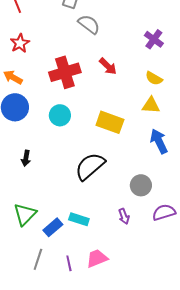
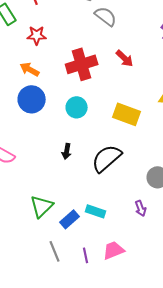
red star: (20, 43) -> (37, 35), turned 30
black arrow: (26, 158) -> (67, 151), moved
gray line: (38, 259) -> (55, 251), turned -40

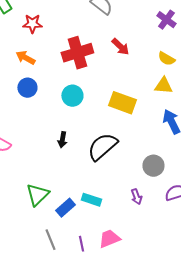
blue circle: (32, 99) -> (27, 88), size x0.7

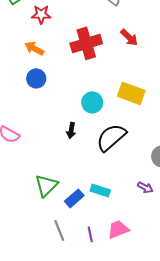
cyan circle: (72, 96) -> (92, 102), moved
purple arrow: (136, 197) -> (145, 187), turned -42

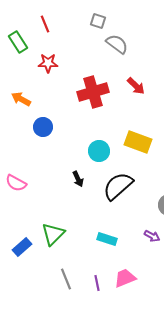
orange arrow: (34, 48) -> (21, 99), moved
black arrow: (71, 130) -> (78, 179), turned -35
blue rectangle: (74, 198) -> (22, 247), moved

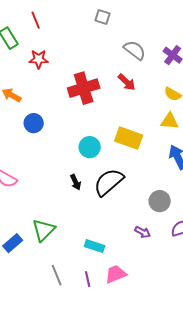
gray square: (98, 21) -> (103, 17), moved
gray semicircle: (117, 44) -> (135, 50), moved
black arrow: (78, 179) -> (76, 182), moved
cyan rectangle: (107, 239) -> (95, 246), moved

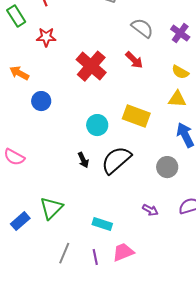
red cross: (84, 88) -> (91, 66), turned -32
gray circle: (160, 201) -> (167, 167), moved
gray line: (57, 275) -> (64, 253), turned 45

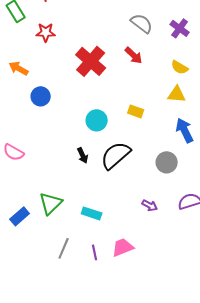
yellow rectangle: (136, 116) -> (136, 111), size x0.6
cyan rectangle: (102, 224) -> (92, 213), moved

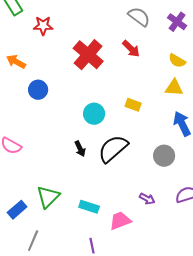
pink trapezoid: (123, 247) -> (120, 221), moved
gray line: (64, 248) -> (33, 241), moved

